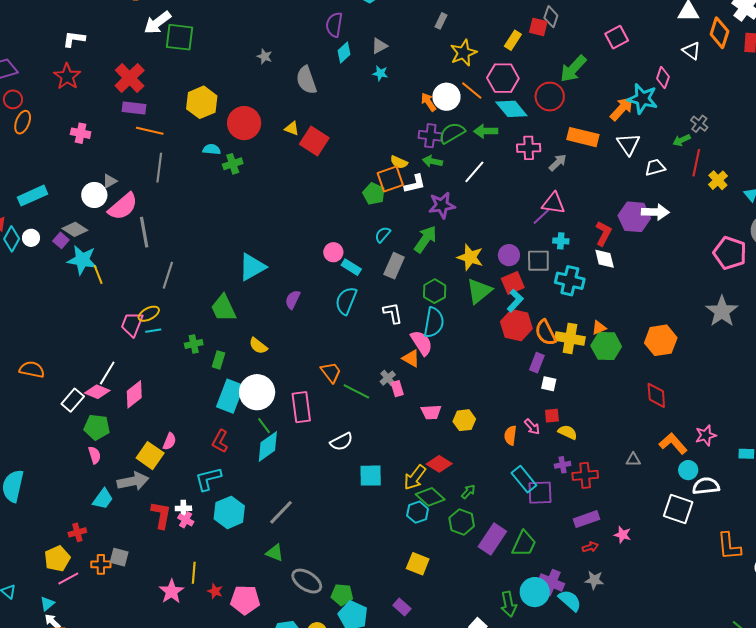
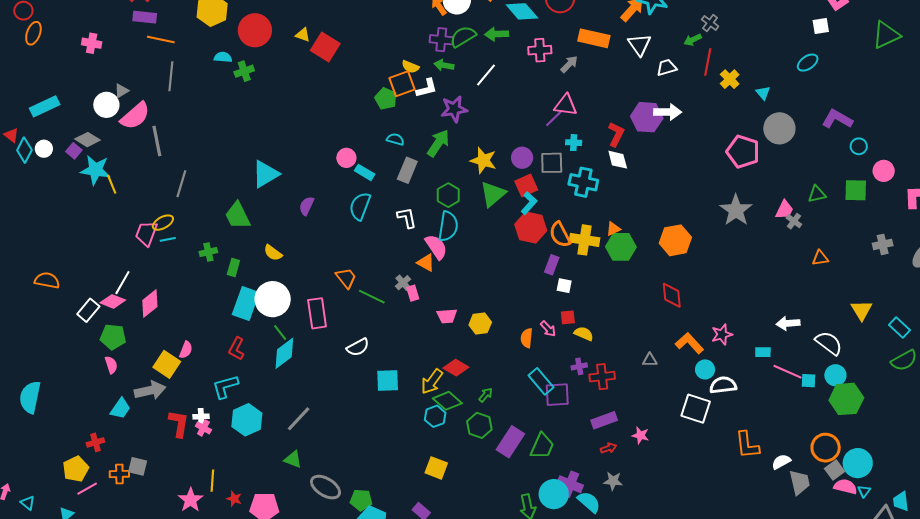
cyan semicircle: (383, 235) -> (395, 139), turned 66

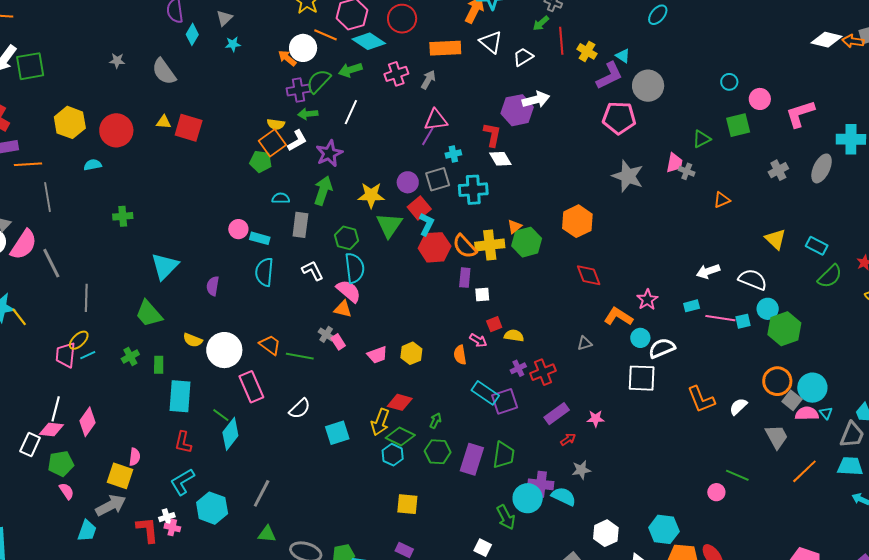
green cross: (244, 71) -> (123, 216), moved, turned 30
purple L-shape: (837, 119) -> (609, 76), moved, turned 140
white circle: (273, 299) -> (224, 350), moved
gray trapezoid: (800, 482) -> (777, 437), moved

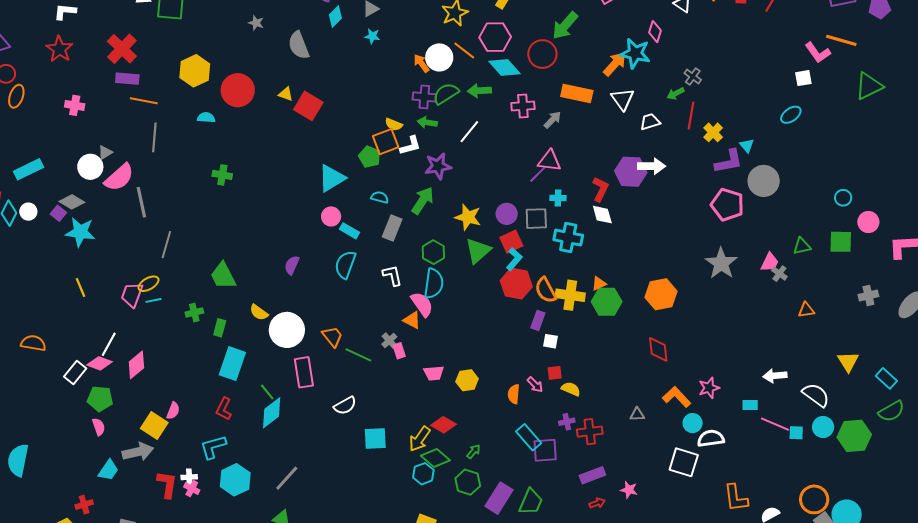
cyan triangle: (165, 266) -> (332, 178), moved
yellow line: (19, 317) -> (81, 287), moved
green hexagon: (784, 329) -> (854, 436), moved

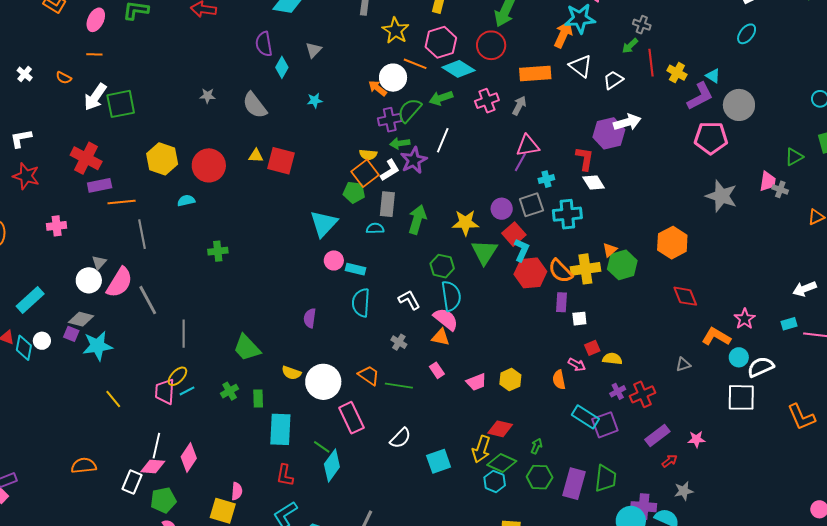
cyan star: (372, 36) -> (315, 100), moved
purple star: (438, 166) -> (414, 160), moved
gray rectangle: (392, 228) -> (387, 204), moved
gray cross: (389, 341) -> (399, 342), moved

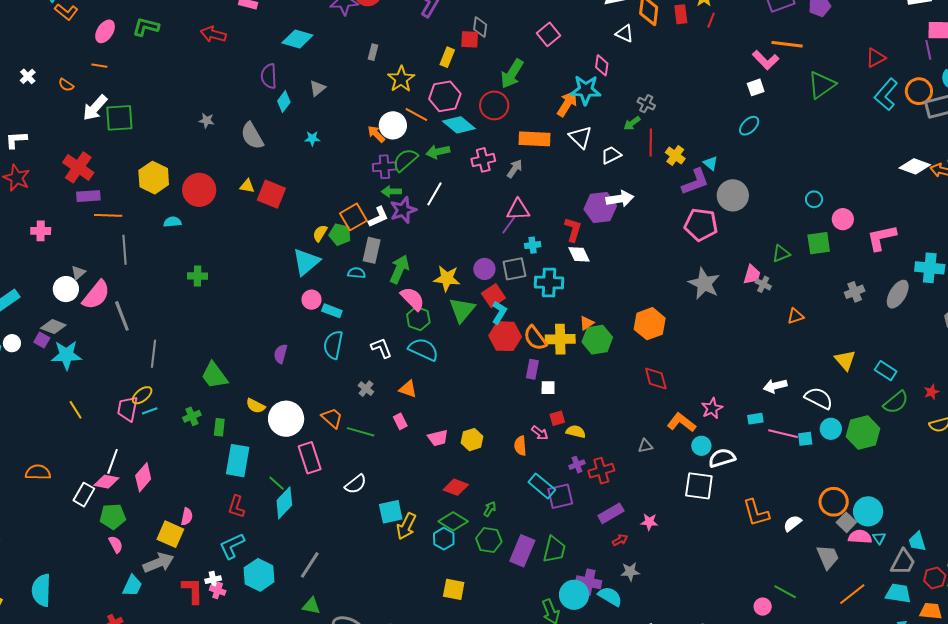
yellow semicircle: (368, 155) -> (320, 233), moved, turned 108
cyan semicircle: (451, 296) -> (423, 349), turned -64
pink semicircle: (446, 319) -> (413, 299), moved
yellow arrow: (481, 449) -> (406, 526), moved

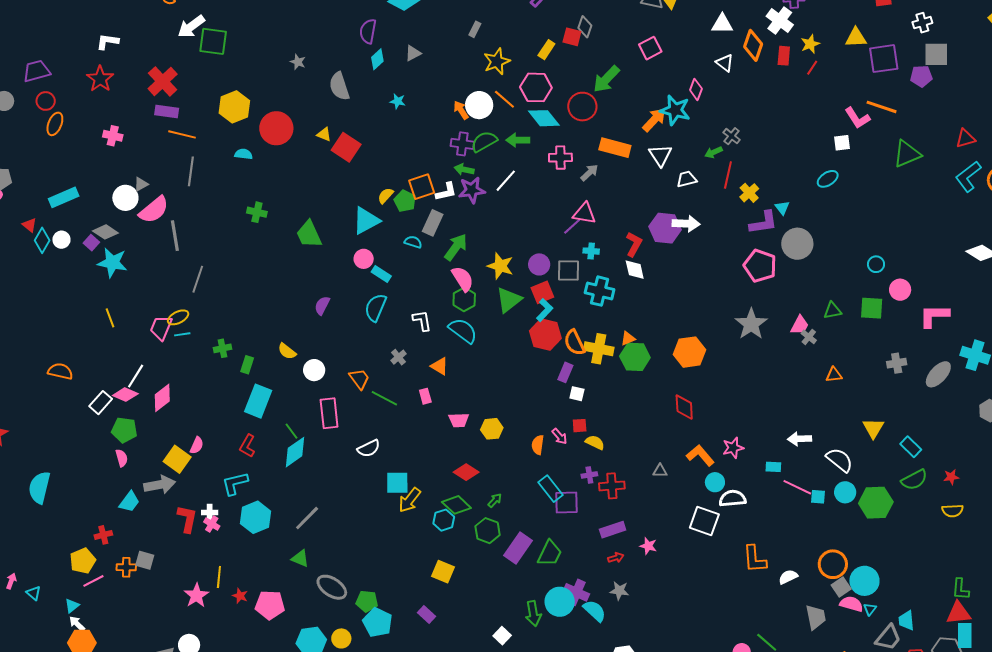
green trapezoid: (214, 375) -> (309, 234), moved
white circle: (286, 419) -> (314, 370), size x0.6

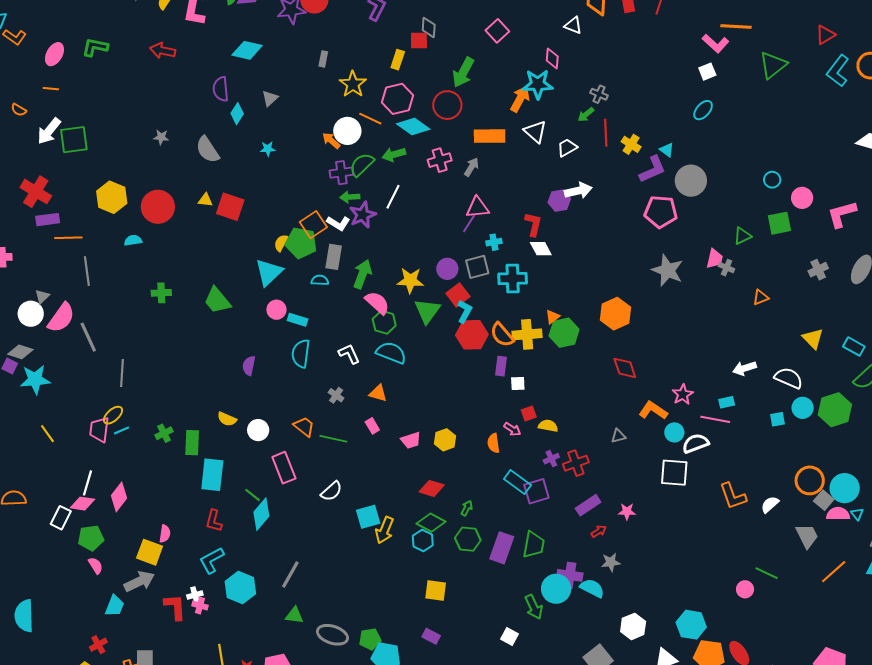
white L-shape: (446, 192) -> (338, 223), turned 60
green pentagon: (405, 201) -> (301, 243), size x1.4
purple hexagon: (665, 228) -> (559, 201), size x0.7
green rectangle: (247, 365) -> (192, 443), size x1.4
pink line: (797, 487) -> (715, 419), moved

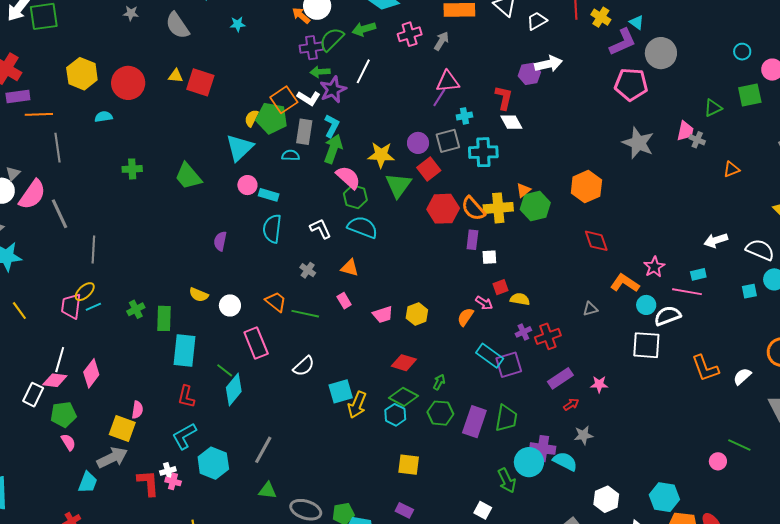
cyan L-shape: (465, 311) -> (332, 126), moved
orange semicircle: (494, 443) -> (465, 317), turned 42

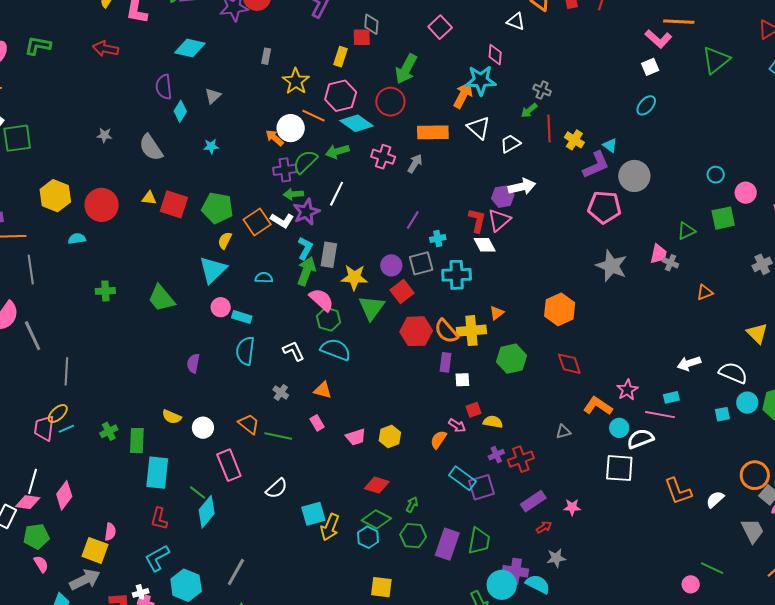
pink cross: (410, 34) -> (383, 157), turned 35
pink triangle: (448, 82) -> (499, 220), moved, turned -35
green pentagon: (272, 118) -> (217, 208), moved
gray rectangle: (304, 132) -> (329, 255), moved
green hexagon: (535, 206) -> (511, 359), moved

